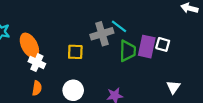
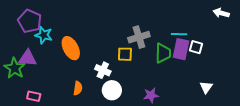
cyan line: (119, 26) -> (179, 34), moved, turned -35
yellow square: (75, 52) -> (125, 54), moved
white cross: (37, 63) -> (103, 70), moved

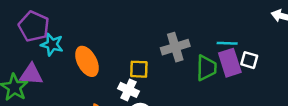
purple rectangle: (181, 49) -> (230, 63), turned -30
yellow square: (125, 54) -> (139, 69), moved

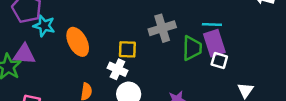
white square: (249, 60) -> (219, 61), moved

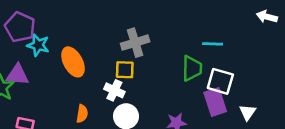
gray cross: (162, 28) -> (135, 43), moved
purple rectangle: (214, 43) -> (215, 102), moved
white square: (219, 61) -> (220, 81), size x1.5

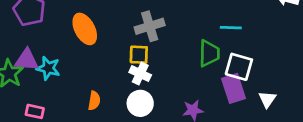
cyan star: (38, 45) -> (48, 68), moved
orange ellipse: (73, 62) -> (85, 29), moved
white cross: (114, 90) -> (140, 74), moved

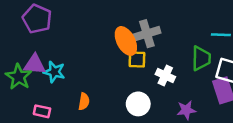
orange ellipse: (85, 29) -> (126, 41), moved
white cross: (140, 74) -> (165, 76), moved
orange semicircle: (94, 101) -> (84, 101), moved

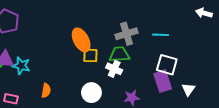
gray cross: (147, 34) -> (127, 34), moved
green trapezoid: (201, 58) -> (119, 54), moved, turned -95

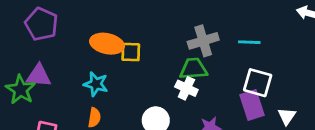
orange ellipse: (81, 40) -> (107, 44), moved, turned -50
yellow square: (90, 55) -> (131, 52), moved
cyan star: (21, 66) -> (96, 84), moved

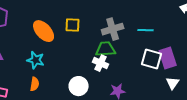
orange ellipse: (107, 44) -> (44, 31), turned 35
yellow square: (131, 52) -> (73, 25), moved
purple rectangle: (252, 105) -> (168, 58), moved

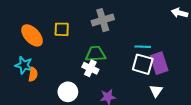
gray cross: (113, 29) -> (103, 20), moved
cyan line: (146, 30) -> (143, 47), moved
white triangle: (173, 83) -> (156, 91), moved
orange semicircle: (35, 84) -> (33, 74), moved

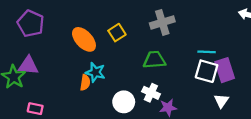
yellow square: (62, 29) -> (117, 33), turned -35
cyan star: (24, 65) -> (95, 72), moved
white cross: (90, 68) -> (151, 93), moved

